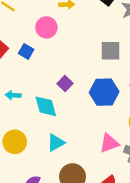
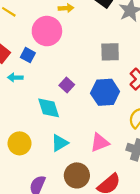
pink circle: (46, 27) -> (47, 31), size x1.4
cyan arrow: (13, 95) -> (15, 78), moved
pink triangle: (109, 143) -> (100, 143), moved

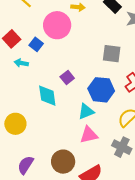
cyan triangle: (60, 143) -> (86, 111), moved

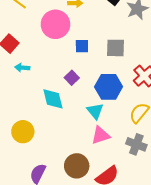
blue square: (36, 44) -> (82, 46), moved, turned -32
cyan triangle: (86, 111) -> (95, 111), turned -42

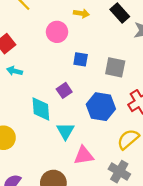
pink circle: (55, 24) -> (57, 32), size x0.7
cyan triangle: (95, 111) -> (65, 131), moved

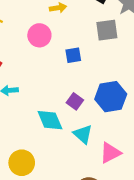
gray square: (115, 67) -> (107, 30), moved
purple square: (64, 90) -> (75, 101), moved

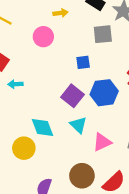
blue square: (73, 55) -> (83, 62), moved
purple square: (75, 101) -> (72, 96), size x1.5
cyan diamond: (50, 120) -> (42, 128), moved

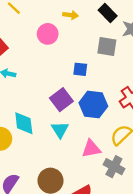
pink triangle: (102, 142) -> (91, 149), moved

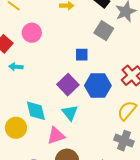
pink circle: (48, 34) -> (32, 33), moved
gray square: (107, 47) -> (104, 31), turned 30
pink triangle: (91, 149) -> (56, 136), moved

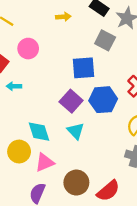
blue square: (82, 55) -> (83, 68), size x1.6
pink triangle: (56, 136) -> (45, 162), moved

